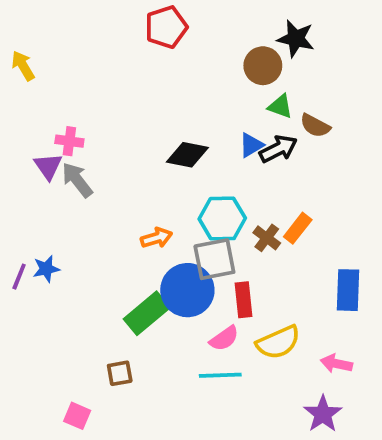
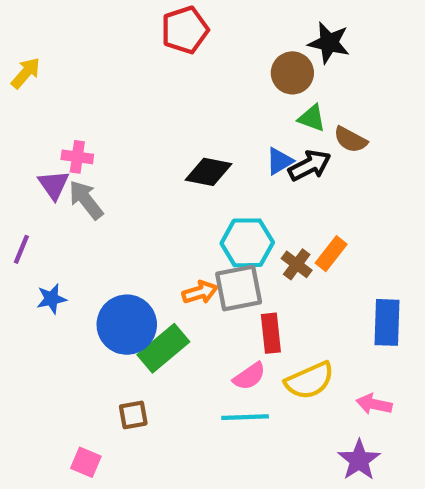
yellow arrow: (23, 66) -> (26, 73), turned 72
orange arrow: (156, 238) -> (200, 292), moved
purple line: (19, 277) -> (21, 249), moved
blue circle: (187, 290) -> (127, 325), moved

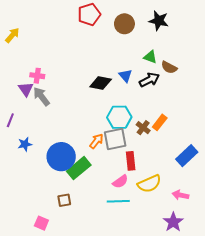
brown circle: (292, 73) -> (124, 24), moved
blue triangle: (279, 161) -> (125, 76), moved, turned -40
orange arrow: (200, 292) -> (96, 141), turned -35
blue rectangle: (387, 322) -> (187, 156), turned 45

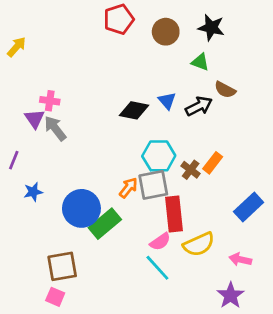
green triangle: (150, 57) -> (200, 62), moved
red rectangle: (131, 161) -> (174, 214), size x1.4
brown square: (64, 200) -> (62, 266), moved, size x1.6
cyan line: (118, 201) -> (157, 268), turned 50

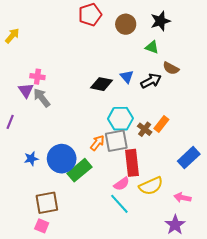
black star: (211, 28) -> (160, 21), turned -30
blue star: (33, 192) -> (31, 159), moved

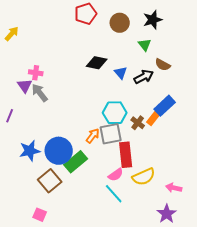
green triangle: (152, 47) -> (145, 45), turned 32
black diamond: (102, 84) -> (97, 63), moved
blue rectangle: (189, 158) -> (165, 106), moved
blue star: (31, 159) -> (30, 151), size x1.5
brown square: (47, 203) -> (50, 181), moved, turned -30

